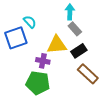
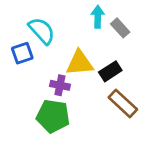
cyan semicircle: (30, 22) -> (42, 31), size x1.5
gray rectangle: (75, 29) -> (120, 28), moved
blue square: (16, 38) -> (22, 53), size x0.7

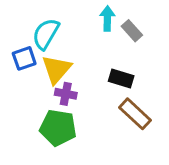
cyan semicircle: (42, 31) -> (46, 34), turned -108
yellow triangle: (80, 63) -> (57, 69), moved, turned -44
black rectangle: (110, 71) -> (121, 78), turned 50

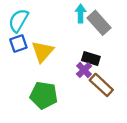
gray rectangle: (132, 31) -> (99, 23), size x1.5
cyan semicircle: (46, 34) -> (18, 20), moved
purple cross: (66, 94) -> (84, 70), moved, turned 35

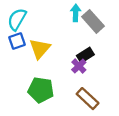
black rectangle: (91, 58) -> (85, 55), turned -49
brown rectangle: (101, 85) -> (88, 99), moved

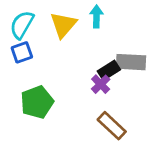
gray rectangle: (93, 21) -> (131, 62), moved, turned -45
yellow triangle: (40, 49) -> (63, 25), moved
green pentagon: (41, 90) -> (37, 102), moved, turned -30

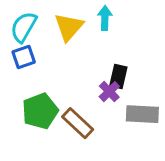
gray rectangle: (131, 62) -> (142, 114), moved
black rectangle: (109, 70) -> (118, 77), turned -45
brown rectangle: (112, 126) -> (78, 123), moved

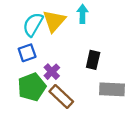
cyan semicircle: (24, 27) -> (33, 24), moved
blue square: (24, 57) -> (27, 53), moved
purple cross: (109, 92) -> (52, 72), moved

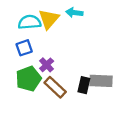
cyan arrow: (82, 14) -> (74, 13), turned -84
cyan semicircle: (33, 24) -> (29, 22), turned 55
black rectangle: (93, 60) -> (84, 85), moved

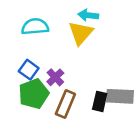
yellow triangle: (49, 19) -> (81, 33), moved
blue square: (24, 48) -> (29, 70), moved, turned -35
brown rectangle: (55, 87) -> (65, 104), turned 70

